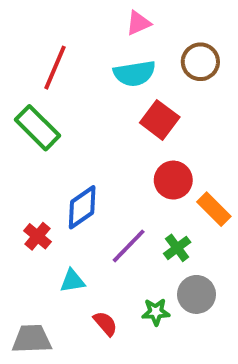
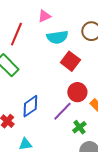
pink triangle: (138, 23) -> (44, 16), moved
purple line: (129, 246) -> (62, 111), moved

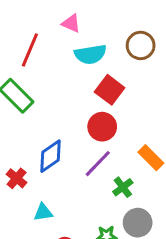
pink triangle: (44, 16) -> (71, 23), turned 48
red circle: (77, 92) -> (102, 127), moved

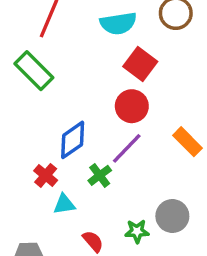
red cross: (17, 178) -> (46, 175), moved
green cross: (123, 187) -> (100, 175), moved

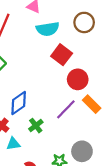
red circle: (132, 106) -> (78, 79), moved
purple line: (127, 148) -> (66, 109), moved

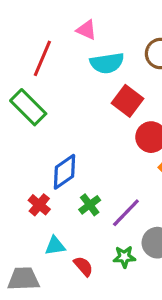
purple line: (66, 109) -> (126, 213), moved
cyan triangle: (13, 144) -> (55, 246), moved

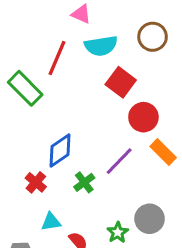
red line: (42, 58) -> (57, 58), moved
purple line: (126, 213) -> (119, 161), moved
green star: (124, 257) -> (118, 232), turned -30

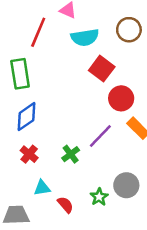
red line: (57, 58) -> (38, 32), moved
green rectangle: (25, 88) -> (20, 74), turned 36
blue diamond: (60, 151) -> (27, 117), moved

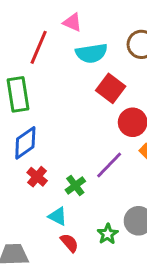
red cross: (29, 154) -> (37, 177), moved
cyan triangle: (42, 188) -> (58, 216), moved, turned 36

